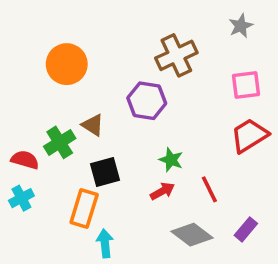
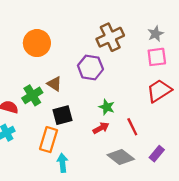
gray star: (241, 26) -> (156, 34), moved

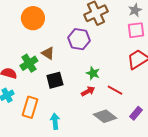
red line: (132, 127) -> (115, 90), turned -35
orange rectangle: (49, 140) -> (30, 107), moved

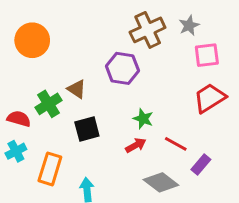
gray star: (135, 10) -> (189, 25), moved
orange circle: (33, 18) -> (32, 40), moved
purple rectangle: (136, 113) -> (201, 165), moved

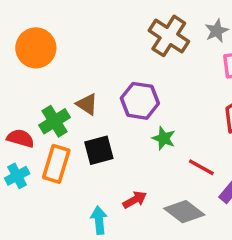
brown cross: (148, 30) -> (169, 36), turned -32
purple hexagon: (122, 68) -> (140, 101), moved
red arrow: (136, 145) -> (135, 200), moved
orange rectangle: (50, 169) -> (56, 164), moved

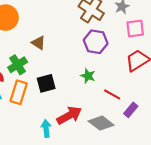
purple hexagon: (140, 101) -> (96, 42), moved
brown triangle: (87, 104) -> (38, 43), moved
red arrow: (135, 200) -> (69, 115), size x1.6

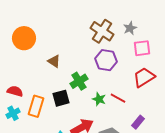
green cross: (18, 65) -> (79, 81), moved
green star: (88, 76) -> (99, 99), moved
red line: (112, 94) -> (118, 98), moved

